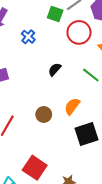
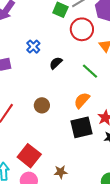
blue cross: (28, 37) -> (33, 47), moved
orange semicircle: (72, 106) -> (82, 100), moved

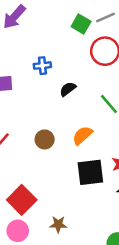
blue cross: (33, 47) -> (42, 66), turned 32
orange semicircle: (82, 100) -> (82, 135), moved

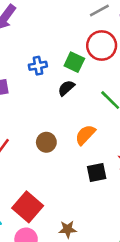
green square: (81, 24) -> (74, 62), moved
black square: (90, 172) -> (97, 172), size x0.7

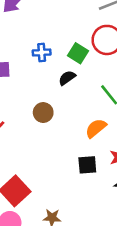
orange semicircle: (85, 135) -> (96, 128), moved
brown circle: (46, 142) -> (43, 113), moved

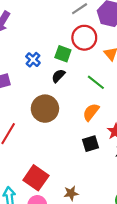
blue cross: (42, 53) -> (33, 60), turned -32
brown circle: (43, 113) -> (45, 109), size x1.6

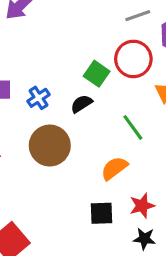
blue cross: (33, 60) -> (38, 98), moved

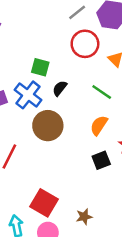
green square: (97, 74) -> (40, 67), moved
blue cross: (38, 98) -> (28, 95), size x1.6

